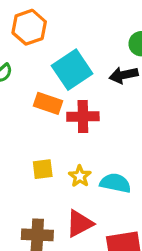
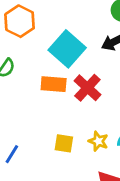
red cross: (83, 117) -> (87, 88), turned -32
yellow square: (43, 169) -> (64, 143), turned 30

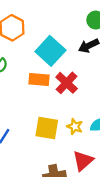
yellow square: (64, 143) -> (47, 128), size x1.5

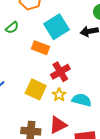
red cross: (67, 83) -> (60, 72), moved

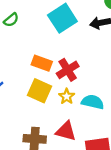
orange rectangle: (41, 48) -> (42, 63), moved
red triangle: (58, 125) -> (66, 131), turned 42

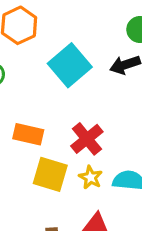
orange rectangle: (42, 63) -> (28, 134), moved

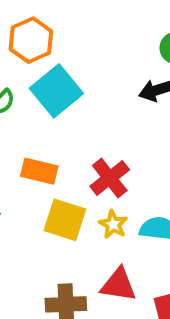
cyan square: (70, 65) -> (56, 91), moved

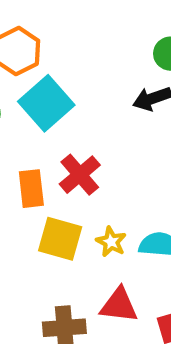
orange rectangle: (39, 171) -> (31, 189), turned 72
red cross: (110, 178) -> (80, 175), moved

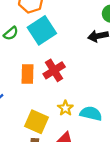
yellow square: (60, 239) -> (37, 122), moved

